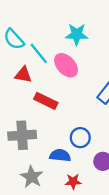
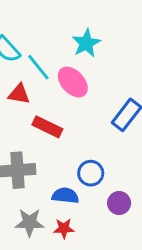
cyan star: (77, 34) -> (86, 43), turned -30
gray star: (32, 177) -> (29, 222), turned -30
red star: (73, 182) -> (64, 228), moved

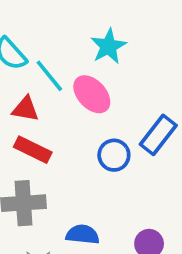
red rectangle: (47, 127) -> (33, 150), moved
blue circle: (91, 173) -> (114, 155), moved

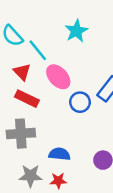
pink ellipse: (92, 94) -> (58, 77), moved
red triangle: (25, 109) -> (22, 72), turned 36

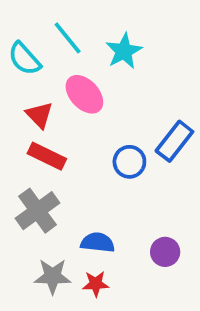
cyan line: (38, 50) -> (68, 38), moved
pink ellipse: (58, 77) -> (84, 94), moved
gray cross: (21, 134) -> (38, 211), turned -32

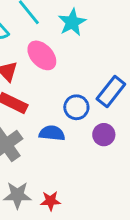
blue semicircle: (98, 243) -> (52, 133), moved
purple circle: (165, 252) -> (104, 135), moved

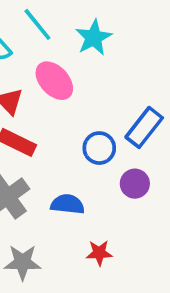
blue semicircle: (52, 133) -> (67, 204), moved
red star: (50, 201) -> (99, 253), moved

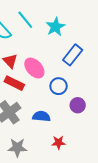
pink ellipse: (54, 81) -> (34, 68), moved
blue rectangle: (144, 127) -> (73, 55), moved

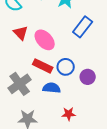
red rectangle: (14, 83) -> (43, 66), moved
blue circle: (59, 86) -> (66, 67), moved

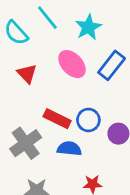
pink ellipse: (45, 40) -> (72, 64), moved

